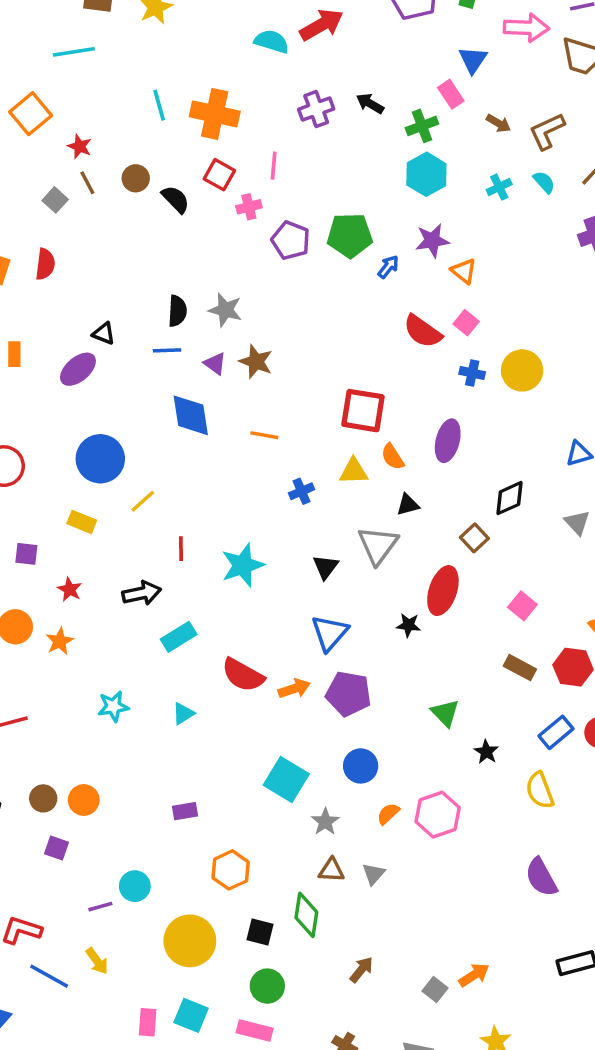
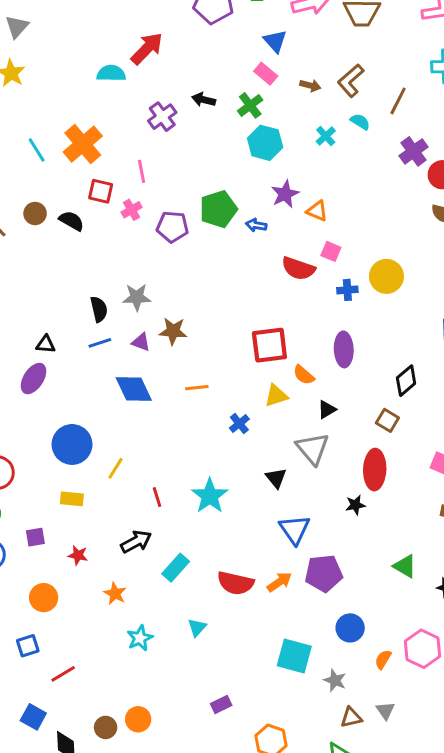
orange cross: (215, 114) -> (83, 144), turned -36
blue arrow: (388, 267) -> (256, 225), turned -102
orange star: (60, 641) -> (115, 594), moved

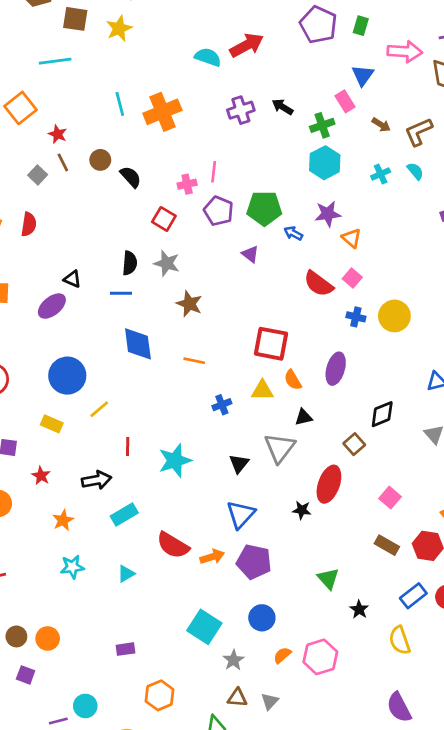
pink line: (142, 171) -> (214, 172), moved
red square: (101, 191) -> (164, 219), moved
purple triangle: (141, 342) -> (250, 254), moved

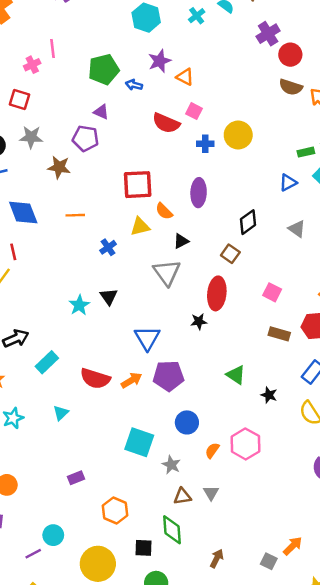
purple pentagon: (219, 211) -> (85, 138), moved
red line: (128, 446) -> (13, 252), moved
cyan star: (175, 461) -> (79, 305), size x0.7
black triangle: (239, 464) -> (109, 297), moved

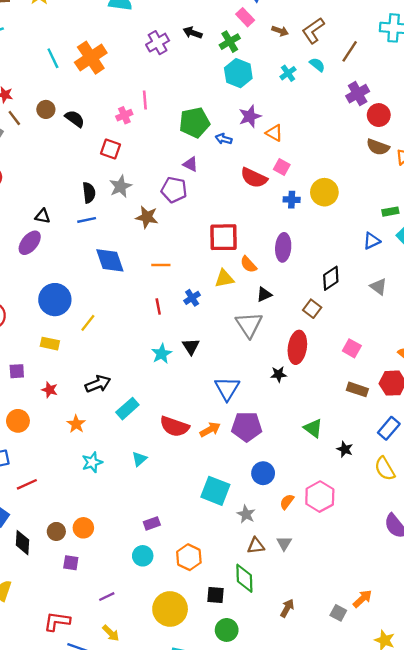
gray star: (31, 137) -> (121, 186), turned -30
red line: (13, 252) -> (158, 307), moved
cyan circle: (53, 535) -> (143, 556), moved

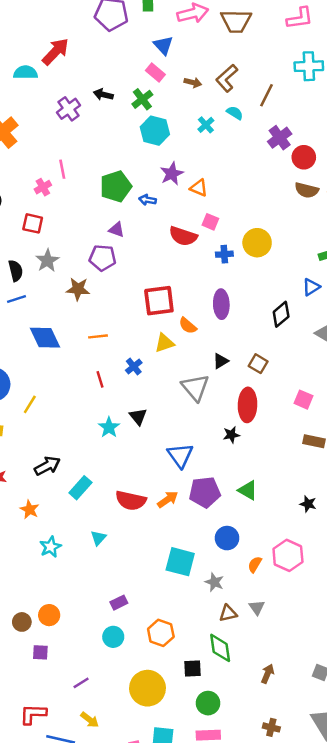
black diamond: (331, 278) -> (281, 314), moved
black triangle: (264, 294) -> (221, 361), moved
green triangle: (313, 428) -> (248, 490), moved

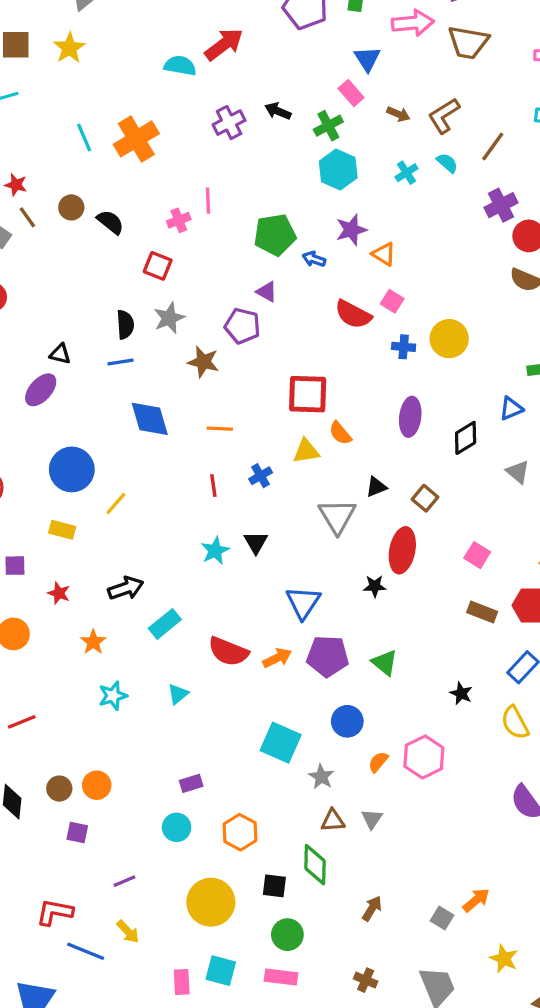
purple ellipse: (221, 304) -> (410, 417), moved

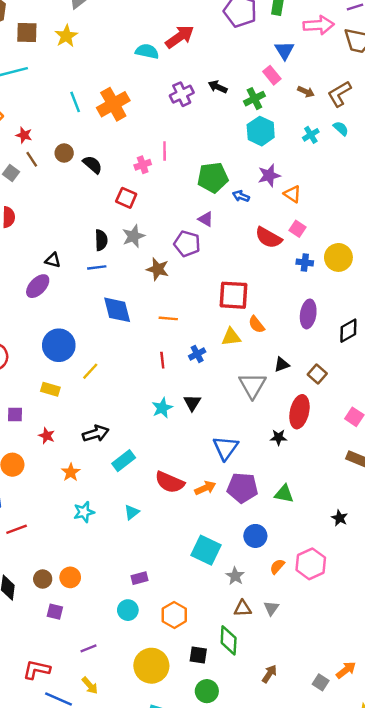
green triangle: (385, 663) -> (284, 494), turned -30

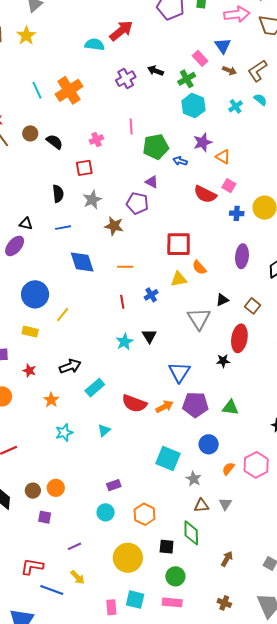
blue triangle: (284, 50) -> (223, 46), moved
pink line: (165, 151) -> (131, 126), moved
red square: (126, 198) -> (84, 168), turned -30
black semicircle: (101, 240) -> (58, 194), moved

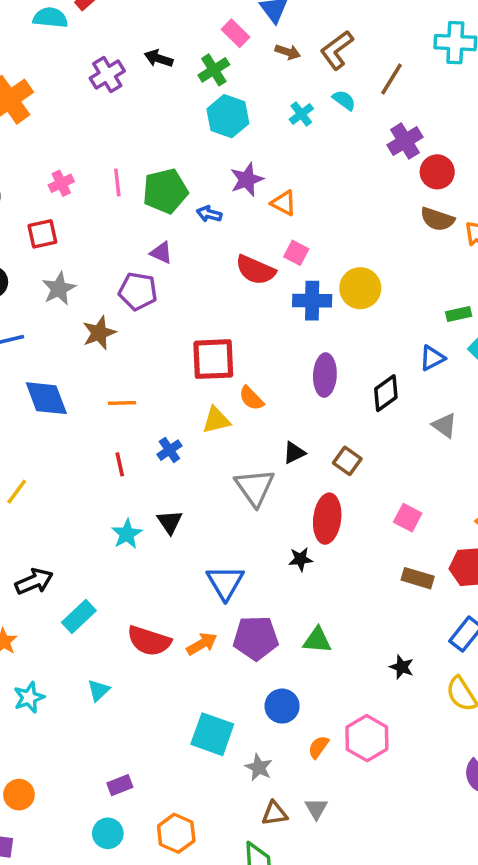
pink line: (131, 126) -> (117, 182), moved
blue cross: (237, 213) -> (312, 301), size x1.5
brown star: (114, 226) -> (99, 333), turned -30

